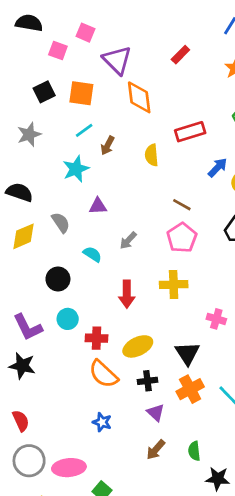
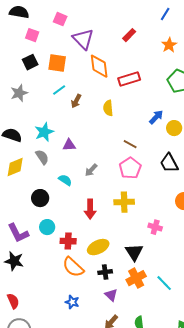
pink square: (58, 50) -> (32, 35), moved
red rectangle: (190, 132) -> (129, 79), moved
cyan star: (76, 169) -> (44, 132), moved

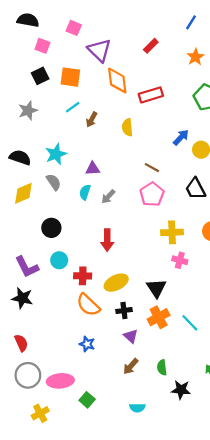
purple triangle: (69, 145) -> (93, 169), moved
cyan semicircle: (65, 180) -> (85, 192), moved, turned -104
yellow cross: (124, 202) -> (172, 232), moved

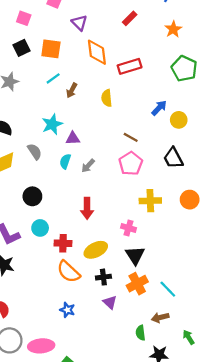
purple triangle: (99, 50) -> (79, 23), size x0.7
cyan star: (56, 154) -> (52, 124), moved
pink cross: (180, 260) -> (128, 228), moved
brown arrow: (131, 366) -> (160, 318), moved, turned 35

